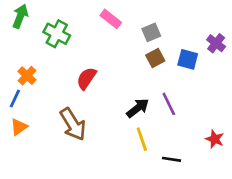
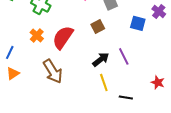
brown square: (155, 58) -> (98, 26), moved
orange cross: (27, 76) -> (37, 35), moved
red semicircle: (86, 78) -> (63, 37), size x1.4

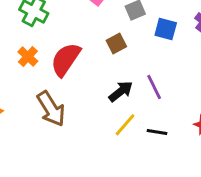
blue square: (138, 23) -> (166, 29), moved
yellow line: (104, 82) -> (125, 125), turned 60
black line: (126, 97) -> (157, 132), moved

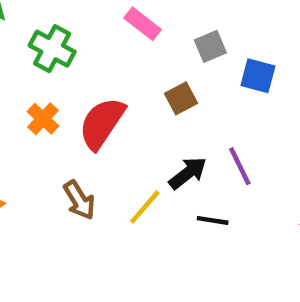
brown arrow: (51, 109) -> (79, 200), size x0.7
yellow line: (125, 125) -> (145, 207), moved
black line: (157, 132) -> (213, 220), moved

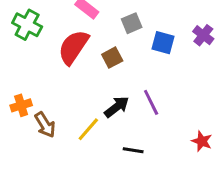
orange cross: (43, 119) -> (21, 105), moved, turned 30
red semicircle: (102, 123) -> (73, 47), moved
black line: (213, 220) -> (133, 150), moved

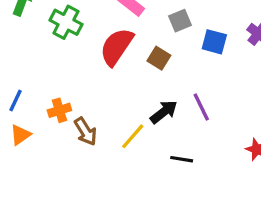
brown square: (112, 58) -> (159, 58), turned -30

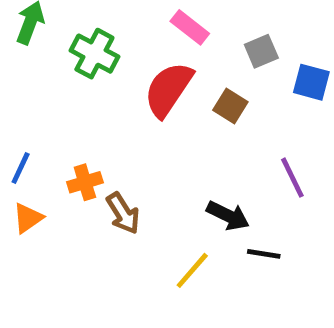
black arrow: (164, 112) -> (228, 216), moved, turned 64
yellow line: (133, 136) -> (192, 270), moved

